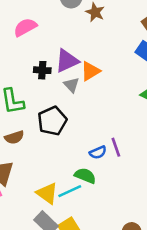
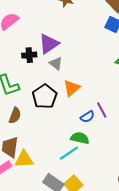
orange triangle: (90, 71) -> (72, 88), moved
brown semicircle: (14, 137) -> (15, 115), turned -42
yellow triangle: (47, 193) -> (24, 159), moved, turned -30

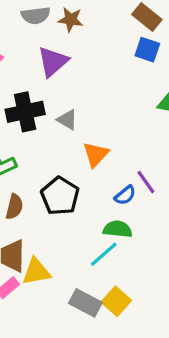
purple triangle: (49, 44) -> (53, 62), moved
black cross: (29, 55) -> (25, 112), size x1.6
black pentagon: (45, 96) -> (60, 196), moved

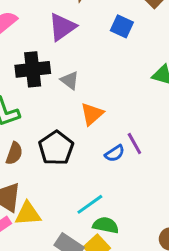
blue square: (147, 50) -> (122, 26), moved
green semicircle: (118, 229) -> (106, 225), moved

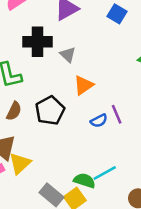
cyan line: (90, 204) -> (105, 173), moved
yellow triangle: (28, 214) -> (20, 163), turned -45

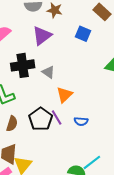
purple line: (117, 114) -> (57, 118), moved
blue semicircle: (99, 121) -> (81, 121), turned 40

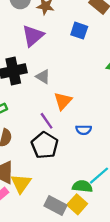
purple line: (57, 118) -> (47, 121), moved
black pentagon: (41, 119) -> (45, 145), moved

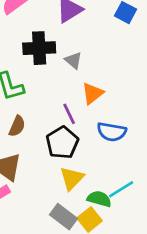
blue semicircle: (84, 130) -> (112, 132), size x1.5
yellow triangle: (21, 183) -> (72, 178), moved

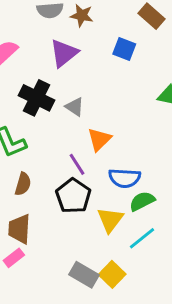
black cross: (39, 48) -> (37, 98), turned 36
yellow triangle: (72, 178) -> (110, 220), moved
green semicircle: (99, 199) -> (142, 201), moved, turned -35

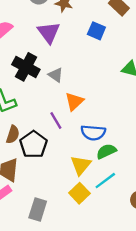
purple triangle: (64, 53) -> (49, 32), turned -30
black pentagon: (73, 196) -> (33, 144), moved
yellow square: (112, 274) -> (79, 193), moved
gray rectangle: (84, 275) -> (38, 209), moved, turned 75

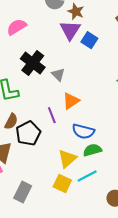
blue square: (96, 31) -> (89, 40), moved
purple triangle: (49, 32) -> (70, 30), moved
yellow square: (79, 193) -> (62, 184), turned -30

